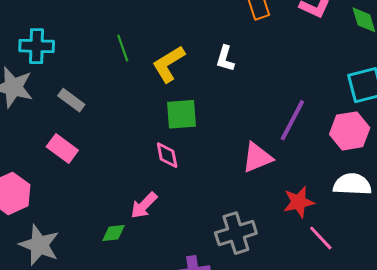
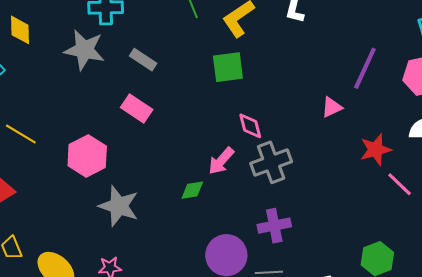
green square: (181, 114) -> (228, 67), moved
pink diamond: (167, 155) -> (250, 126), moved
pink triangle: (257, 158) -> (332, 107), size x0.7
gray cross: (236, 233) -> (271, 162), moved

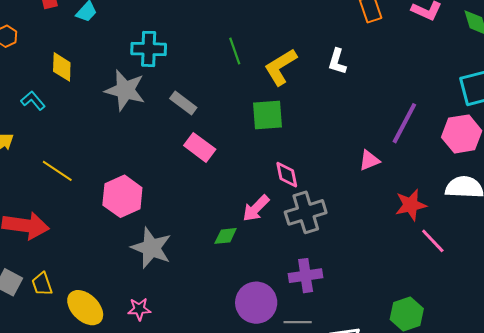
pink rectangle: (137, 108) -> (200, 147), moved

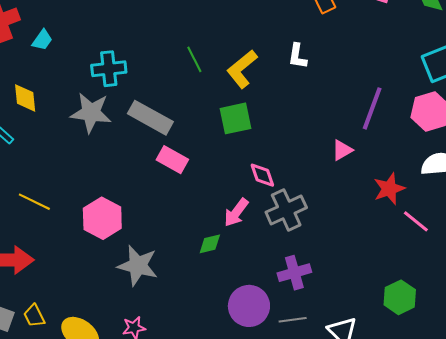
gray rectangle: (183, 103) -> (150, 118), size x1.6

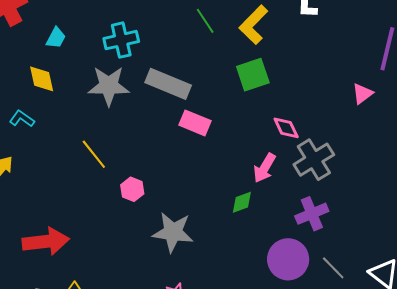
cyan trapezoid: (42, 40) -> (56, 38), moved
yellow line: (34, 202) -> (94, 154), moved, turned 32
pink hexagon: (102, 218) -> (132, 189), size x0.6
purple cross: (294, 273) -> (312, 214), moved
gray line: (293, 320) -> (333, 268), turned 60

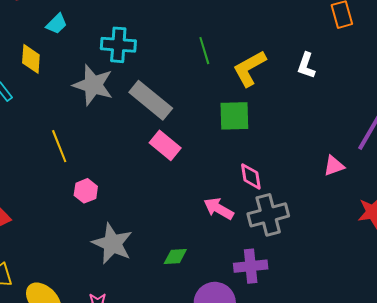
pink arrow: (265, 168) -> (219, 209), turned 72
green diamond: (242, 202) -> (175, 257), moved

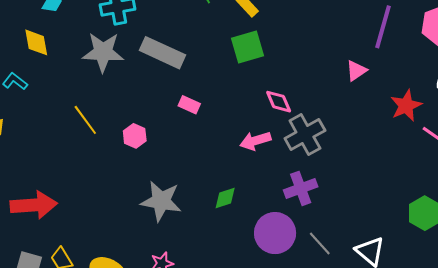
pink rectangle: (165, 145) -> (189, 105), moved, size x0.7
pink hexagon: (86, 191) -> (135, 136), moved
pink arrow: (219, 209) -> (255, 141), turned -32

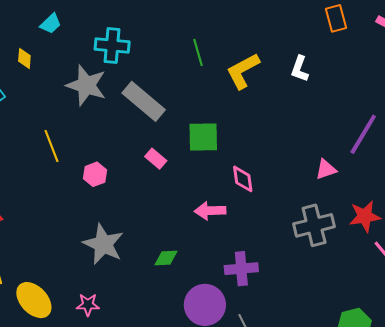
yellow diamond: (36, 42) -> (24, 58), size x0.7
green square: (247, 47) -> (203, 137), moved
gray cross: (305, 134) -> (314, 225), moved

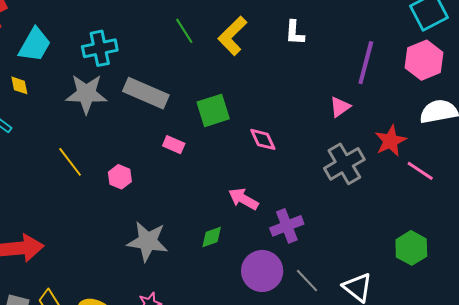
cyan trapezoid: (51, 24) -> (35, 45), size x1.6
white L-shape: (300, 69) -> (295, 33), moved
pink arrow: (210, 211) -> (243, 199), moved, turned 48

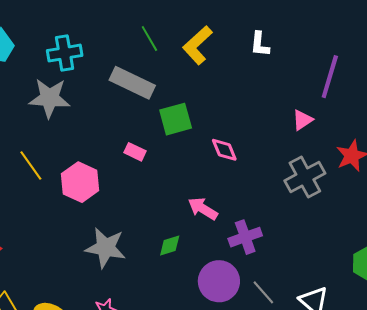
gray rectangle: (146, 93) -> (132, 83), moved
pink hexagon: (120, 177) -> (80, 182), size x1.6

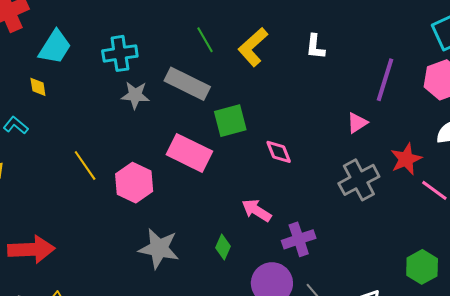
gray star: (49, 98) -> (135, 95), moved, size x0.7
pink rectangle: (135, 152) -> (189, 153), size x2.0
green diamond: (170, 246) -> (223, 247), turned -50

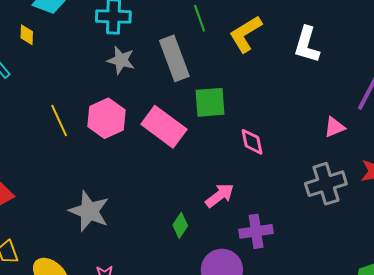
white L-shape: (315, 47) -> (307, 45), size x1.4
gray rectangle: (187, 84) -> (174, 58), turned 33
pink hexagon: (134, 183) -> (106, 118), moved
pink arrow: (257, 210) -> (220, 195), turned 100
gray star: (159, 248) -> (89, 211), moved

